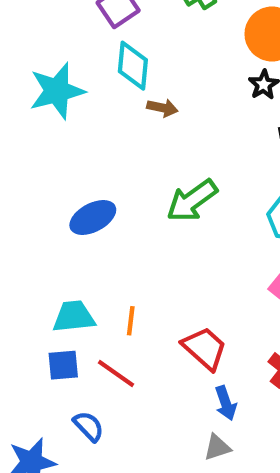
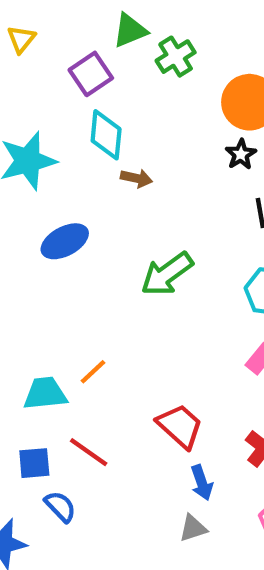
blue ellipse: (93, 217) -> (65, 241), moved
orange line: (131, 321) -> (93, 372), moved, turned 40
blue square: (63, 365) -> (34, 463), moved

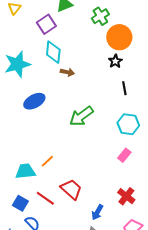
green cross: (176, 57) -> (100, 16), moved
red trapezoid: (180, 426) -> (71, 189), moved
blue square: (34, 463) -> (20, 203), turned 35
blue arrow: (202, 483) -> (97, 212), turned 49

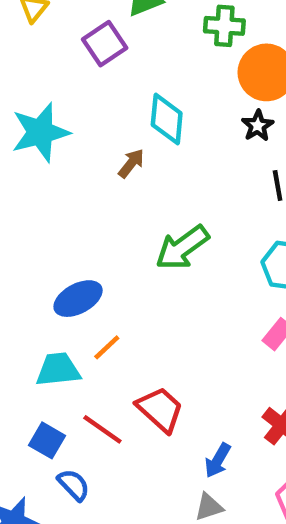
green cross: (100, 16) -> (224, 26), turned 36
cyan diamond: (53, 52) -> (167, 119), moved
brown arrow: (67, 72) -> (131, 163), moved, turned -64
blue ellipse: (34, 101) -> (78, 299), moved

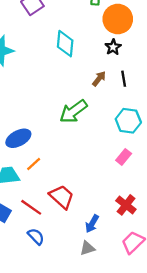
brown arrow: (131, 163) -> (99, 79), moved
blue semicircle: (74, 485) -> (36, 236), moved

